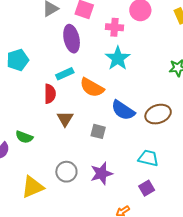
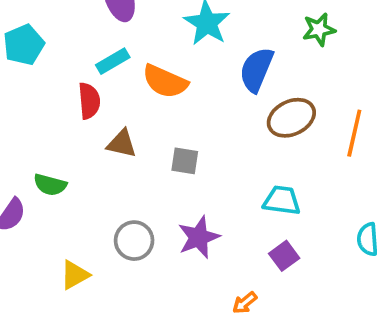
blue semicircle: (123, 110) -> (256, 70), moved, turned 85
brown triangle: (65, 119) -> (122, 144), turned -42
yellow triangle: (33, 187) -> (75, 275), size x0.7

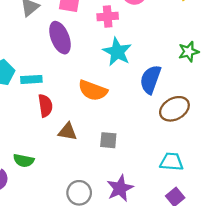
cyan rectangle: (113, 61) -> (31, 79), moved, turned 30

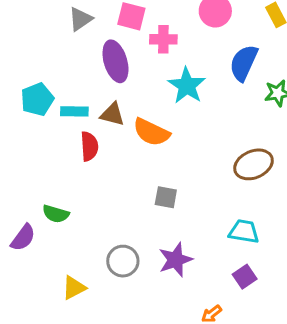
pink cross: (108, 16) -> (163, 39), moved
blue semicircle: (150, 79) -> (244, 63), moved
brown triangle: (68, 132) -> (112, 114), moved

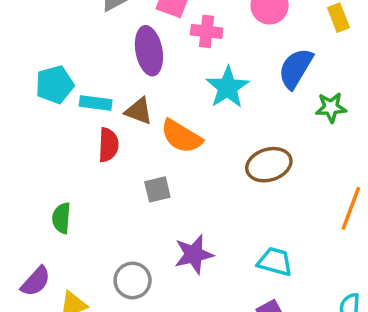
brown ellipse: (253, 164) -> (269, 165), moved
gray square: (166, 197) -> (157, 189), moved, turned -30
green semicircle: (56, 214) -> (61, 218), turned 72
purple semicircle: (23, 238) -> (36, 281), moved
purple star: (175, 260) -> (194, 254), moved

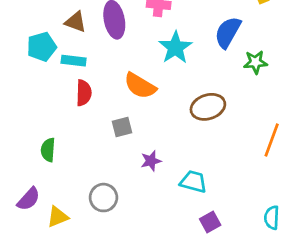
brown triangle: (139, 111) -> (75, 22), moved
purple star: (194, 254) -> (151, 161), moved, size x0.7
cyan trapezoid: (275, 262) -> (193, 182), moved

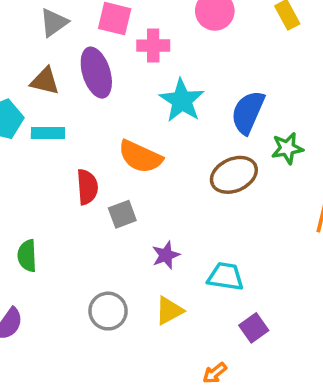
blue semicircle: (228, 32) -> (248, 112), moved
green star: (255, 62) -> (287, 148), moved
red semicircle: (84, 93) -> (87, 187), moved
yellow triangle: (58, 217) -> (169, 311), moved

